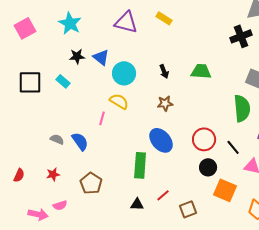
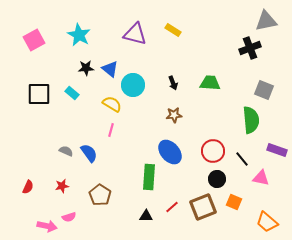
yellow semicircle: (119, 101) -> (112, 104), moved
orange square: (225, 190) -> (234, 202), size x0.7
brown square: (188, 209) -> (203, 207), moved, size x1.5

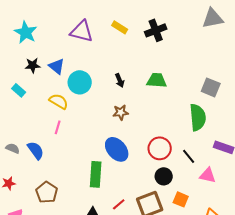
black cross: (250, 48) -> (156, 30), moved

